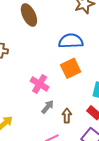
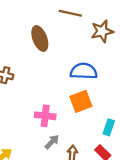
pink cross: (40, 84) -> (45, 116), turned -30

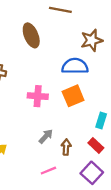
brown star: (102, 31) -> (92, 40), moved
pink cross: (45, 116) -> (38, 96), moved

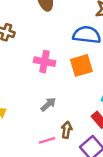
brown arrow: (66, 147) -> (67, 130), moved

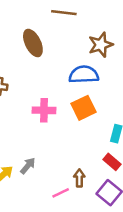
gray arrow: (48, 104) -> (28, 166), moved

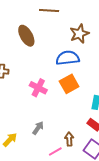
pink cross: (44, 110) -> (38, 88), turned 30
gray arrow: (28, 166) -> (38, 128), moved

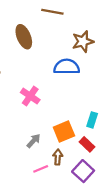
orange square: (69, 84) -> (64, 131), moved
gray arrow: (38, 128) -> (34, 141), moved

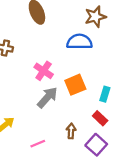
orange square: (64, 131) -> (75, 85), moved
gray arrow: (34, 141) -> (47, 97), moved, size x1.5
pink line: (41, 169) -> (38, 144), moved

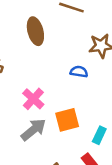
blue semicircle: (79, 42) -> (79, 72), size x0.6

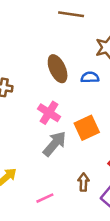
brown ellipse: (35, 31) -> (58, 69), moved

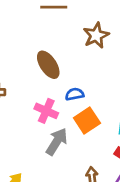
blue semicircle: (90, 77) -> (75, 94), moved

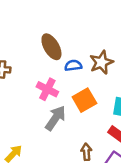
brown star: (96, 35) -> (101, 62), moved
blue semicircle: (75, 94) -> (73, 65), moved

